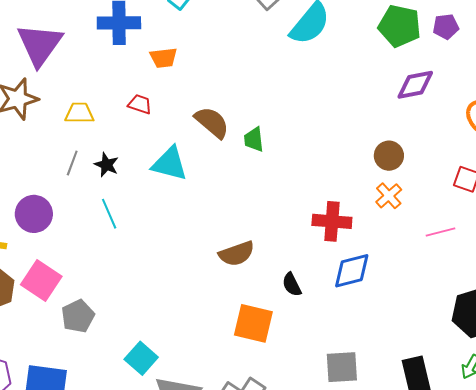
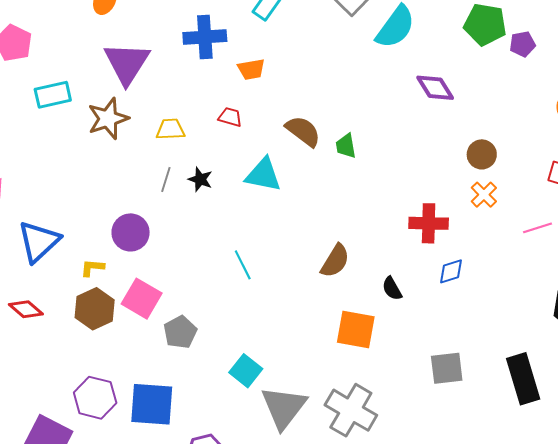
purple pentagon: (446, 27) -> (523, 44), moved
purple diamond: (415, 85) -> (435, 88), moved, turned 72
cyan line: (109, 214) -> (243, 265), moved
brown semicircle: (237, 254) -> (335, 261), turned -36
blue diamond: (352, 271) -> (451, 271), size x0.7

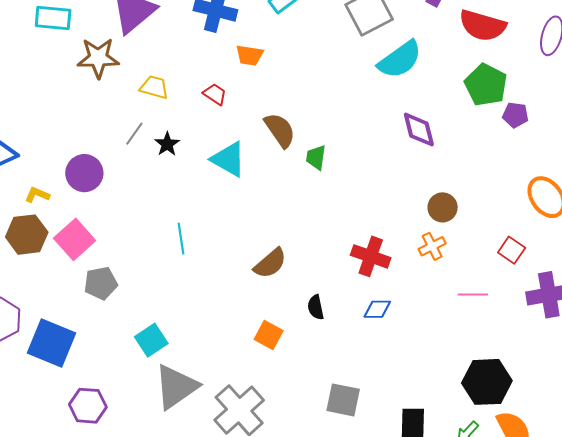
orange square: (356, 330) -> (269, 335), size x0.7

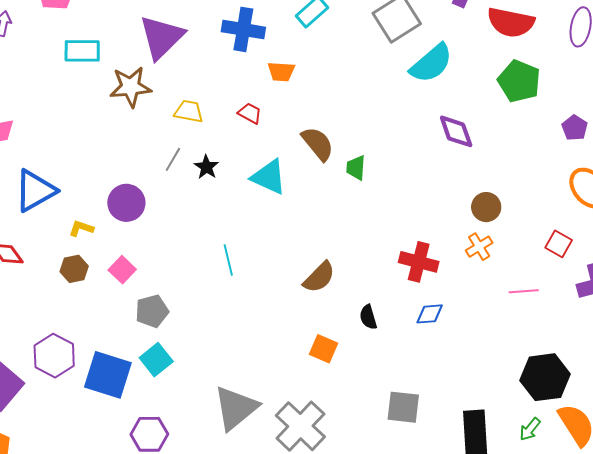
purple pentagon: (515, 115) -> (575, 128), moved, turned 30
brown hexagon: (27, 235) -> (74, 269), size x0.7
pink square: (75, 239) -> (122, 270), size x0.7
cyan square: (151, 340) -> (156, 360), moved

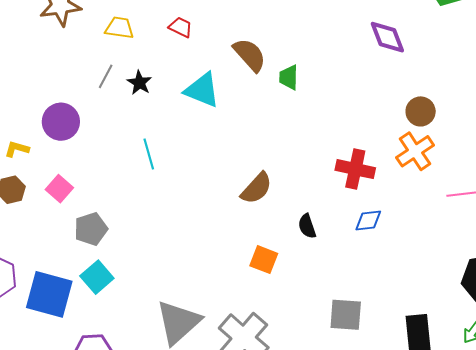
orange cross: (479, 247) -> (415, 151), size x1.4
cyan line: (228, 260) -> (149, 154), moved

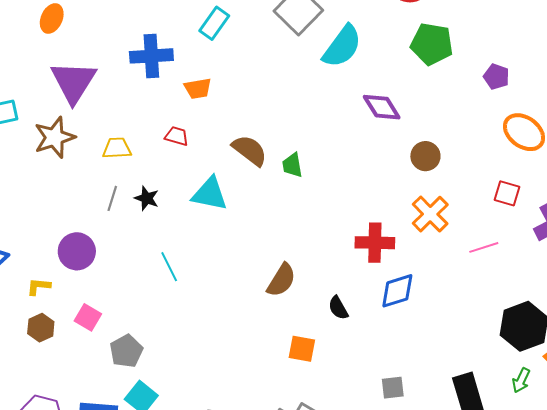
brown circle: (421, 111) -> (425, 156), moved
blue diamond: (368, 221) -> (397, 291), size x1.4
gray square: (346, 315) -> (393, 388), size x0.7

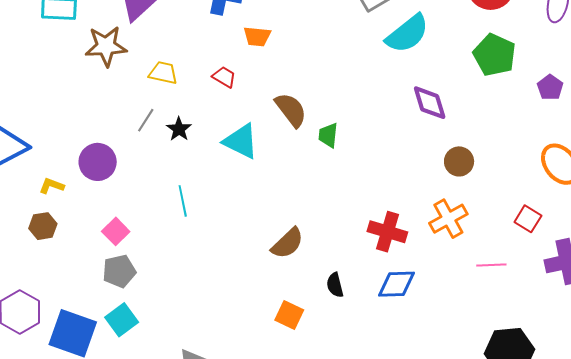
purple pentagon: (496, 77) -> (550, 87), moved
pink square: (88, 317) -> (116, 231), moved

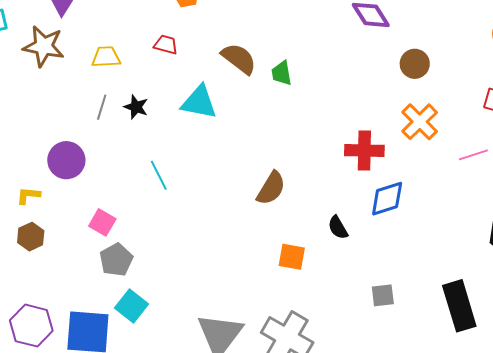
brown star: (106, 46) -> (44, 46), turned 30
black semicircle: (335, 285) -> (338, 227), moved

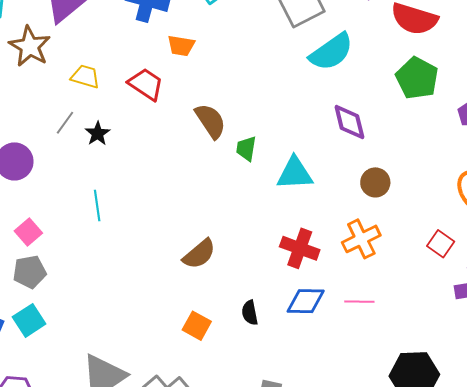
red trapezoid: (166, 45) -> (146, 84), size x1.5
cyan triangle: (199, 102) -> (295, 173), moved, turned -33
pink line: (473, 155) -> (359, 302), moved

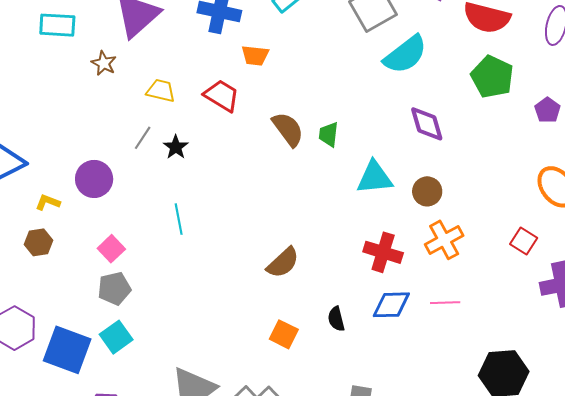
brown star: (30, 46) -> (104, 63), size x0.6
green trapezoid: (246, 149) -> (329, 134), moved
brown circle: (375, 182) -> (427, 191), moved

